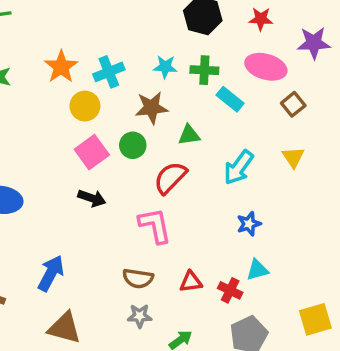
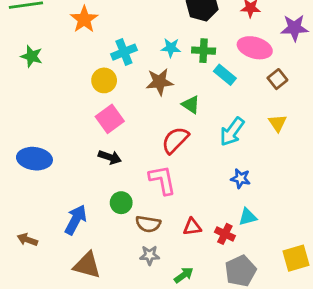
orange star: (61, 67) -> (84, 19), moved
green triangle: (189, 135) -> (191, 105), turned 42
green circle: (133, 145) -> (121, 203), moved
blue star: (249, 224) -> (241, 179), turned 30

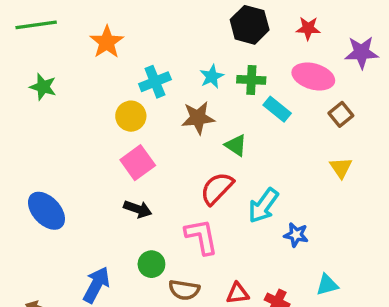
cyan star: (171, 48) -> (212, 76), turned -30
cyan arrow: (232, 132) -> (263, 206), moved
blue ellipse: (34, 159) -> (46, 211), turned 40
cyan triangle: (248, 217) -> (327, 285), moved

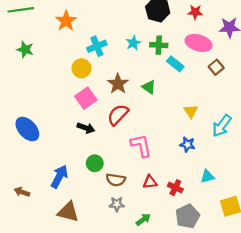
brown star: (198, 118) -> (118, 84), moved, turned -30
yellow triangle: (341, 168) -> (191, 111), moved
red semicircle: (217, 188) -> (118, 115), moved
cyan arrow: (263, 206) -> (222, 126), moved
pink L-shape: (201, 237) -> (141, 146), moved

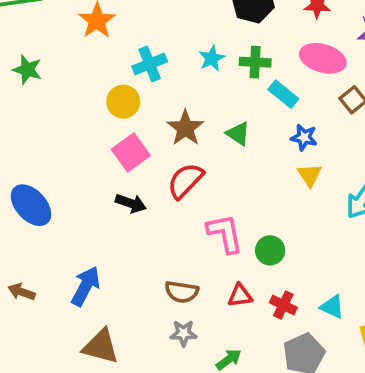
blue star: (187, 144) -> (304, 137), moved
green circle: (95, 163) -> (270, 250), moved
cyan triangle: (207, 176) -> (332, 307), moved, turned 40
brown arrow: (22, 192) -> (22, 292), moved

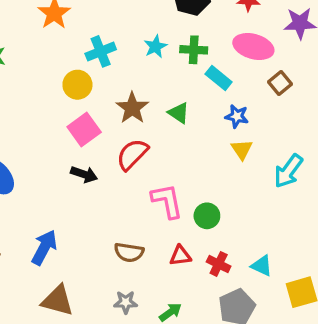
gray star: (183, 333) -> (126, 302), moved

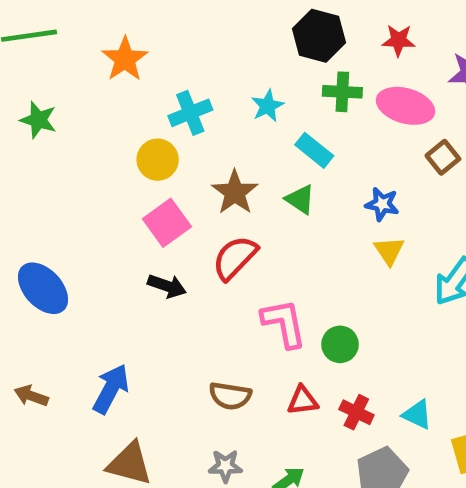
green cross: (194, 50) -> (342, 92), moved
cyan rectangle: (219, 78) -> (314, 150), moved

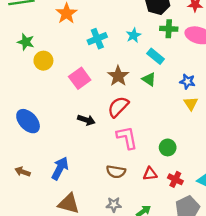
yellow circle: (158, 160) -> (43, 61), moved
pink square: (167, 223) -> (80, 78), moved
pink L-shape: (284, 323) -> (127, 138), moved

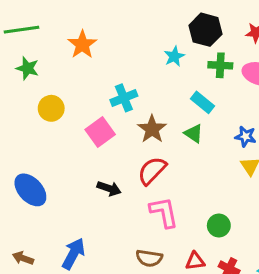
cyan star: (134, 35) -> (174, 56), moved
cyan cross: (97, 39) -> (124, 98), moved
green star: (26, 42) -> (27, 68), moved

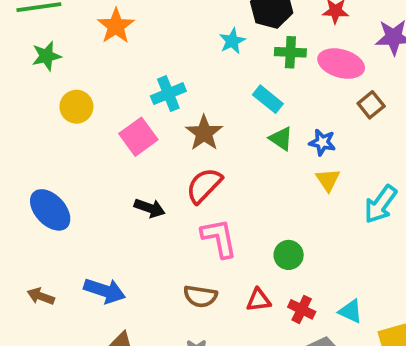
green star: (27, 68) -> (46, 56), turned -30
green triangle: (194, 134) -> (281, 139), moved
blue arrow: (73, 254) -> (105, 291), turned 80

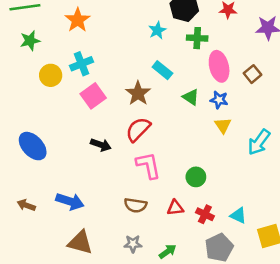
pink ellipse: (341, 64) -> (219, 66), moved, turned 60
cyan cross: (168, 94) -> (81, 64), moved
cyan rectangle: (268, 99) -> (162, 70), moved

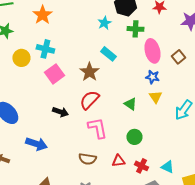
cyan cross: (81, 64) -> (45, 49), turned 36
green triangle: (191, 97) -> (130, 104), moved
blue arrow: (70, 201) -> (36, 144), moved

